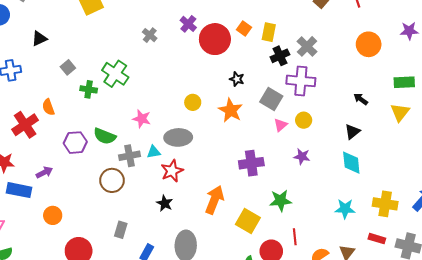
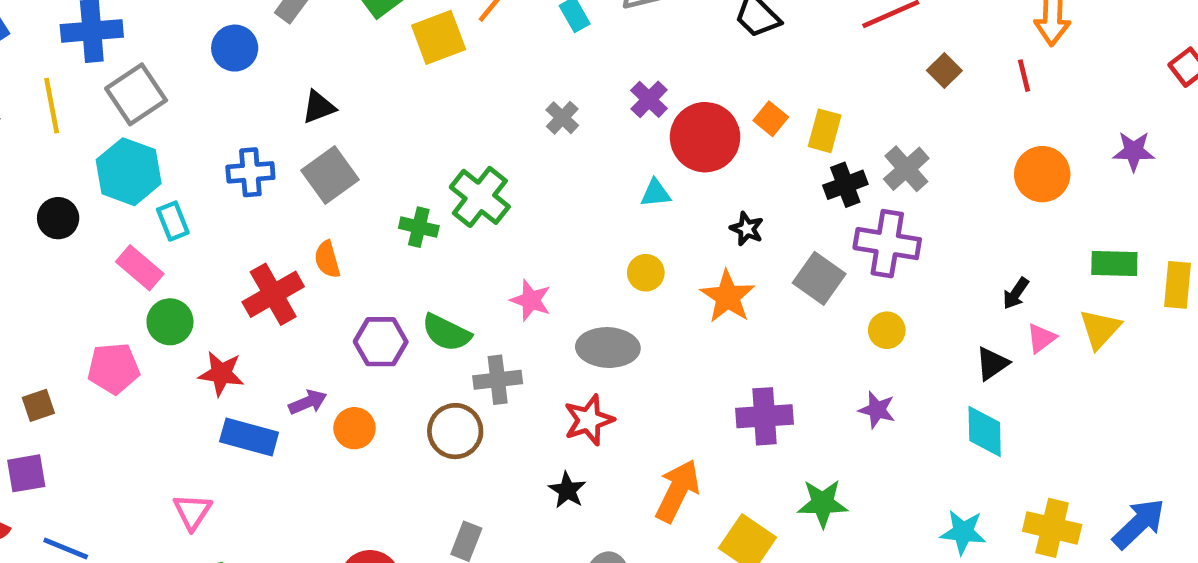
gray square: (68, 67) -> (330, 175), moved, size x1.6
black arrow: (361, 99) -> (1016, 293), turned -96
pink triangle: (281, 125) -> (1041, 338), moved
cyan triangle: (154, 152) -> (656, 193), moved
orange circle: (53, 215) -> (354, 428), moved

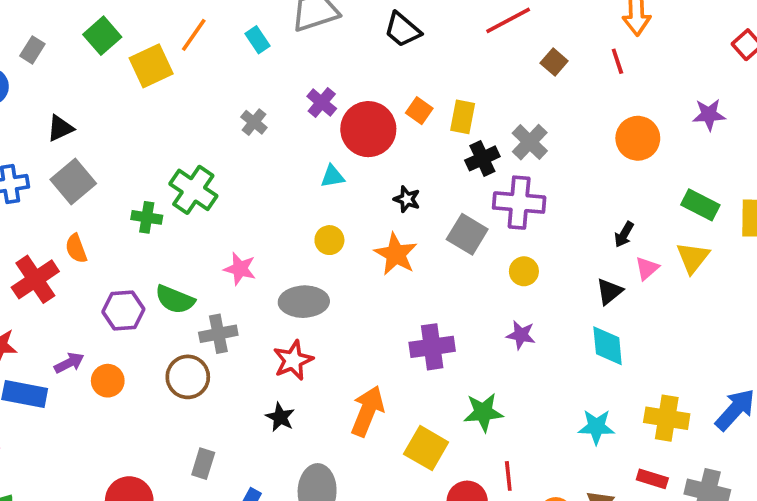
green rectangle: (1114, 263) -> (700, 205), turned 30

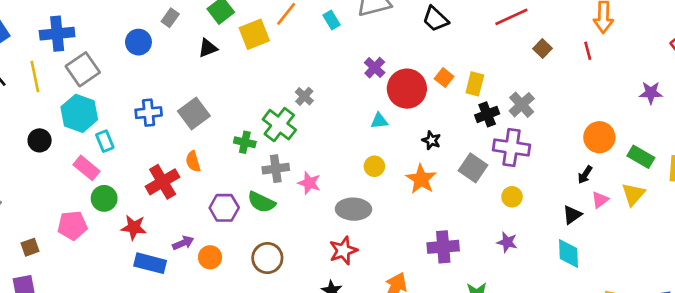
gray cross: (254, 122) -> (304, 96), moved
black triangle: (60, 128) -> (208, 48), moved
orange circle: (638, 138) -> (599, 137), moved
gray cross: (218, 334) -> (276, 169), moved

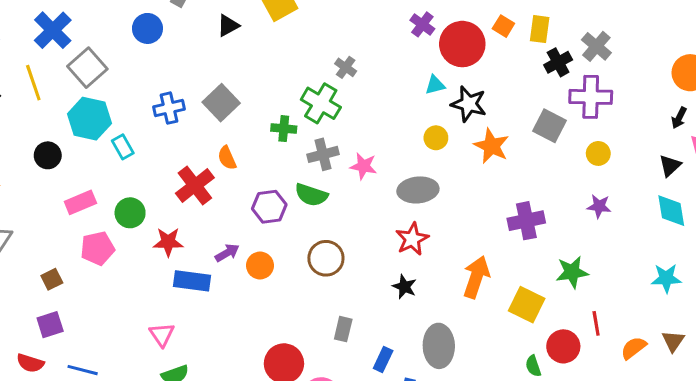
blue cross: (57, 34) -> (53, 30), turned -32
black star: (431, 140) -> (469, 104), moved, size x1.6
pink rectangle: (86, 168) -> (80, 202), moved, turned -55

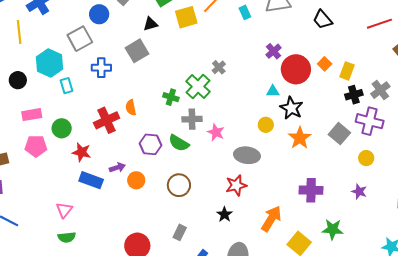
gray square: (87, 68) -> (80, 39), moved
gray square: (221, 103) -> (137, 51), moved

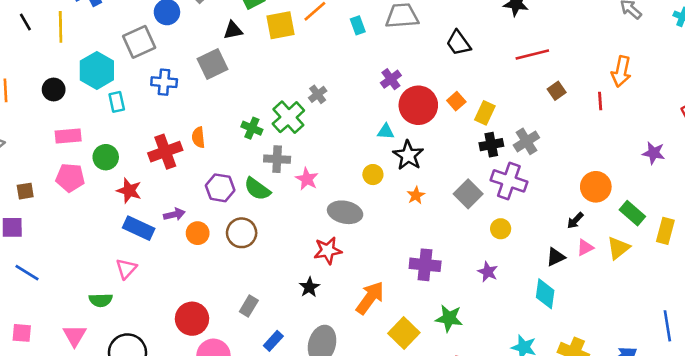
orange star: (300, 138) -> (416, 195), size x0.6
brown circle: (179, 185) -> (242, 233), moved
pink triangle: (64, 210) -> (126, 269), moved

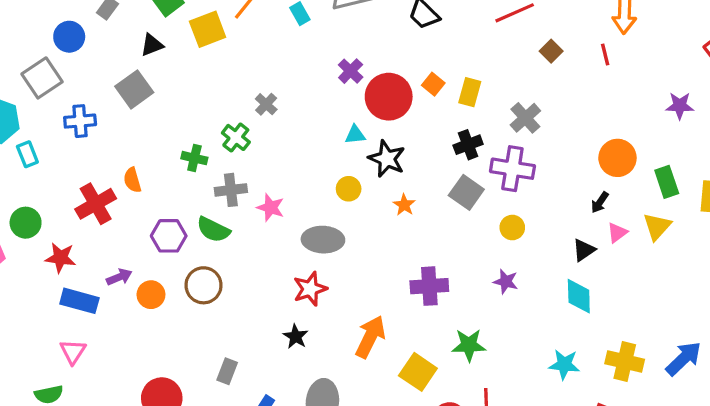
green cross: (288, 117) -> (236, 137), size x0.7
black cross: (491, 145) -> (468, 145), moved
green rectangle: (632, 213) -> (667, 182), turned 40

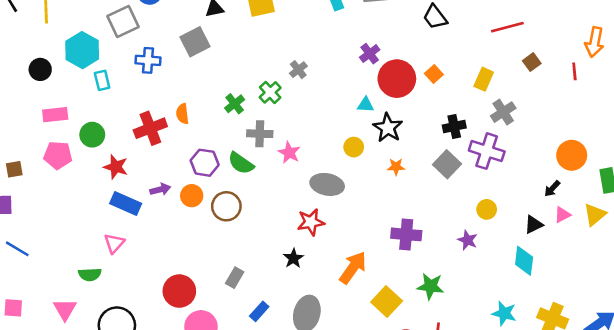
yellow rectangle: (470, 92) -> (484, 79), moved
green cross: (194, 158) -> (235, 104), turned 30
orange star: (404, 205) -> (396, 167), turned 30
yellow circle: (512, 228) -> (487, 209), moved
orange circle: (151, 295) -> (192, 196), moved

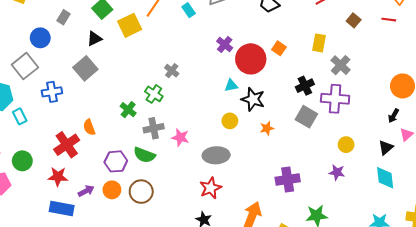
red line: (574, 71) -> (389, 20), turned -64
red star: (116, 167) -> (58, 177), moved

